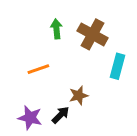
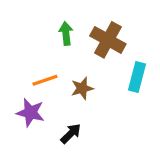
brown star: (79, 95) -> (82, 88), moved
purple star: (30, 118) -> (30, 113), moved

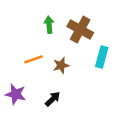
purple star: (30, 113) -> (16, 94), moved

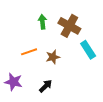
cyan rectangle: (102, 57) -> (88, 50), turned -48

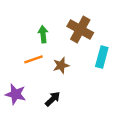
green arrow: (42, 22) -> (43, 34), moved
cyan rectangle: (88, 50) -> (102, 57), turned 48

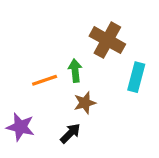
green arrow: (43, 34) -> (75, 71), moved
brown star: (61, 65) -> (85, 103), moved

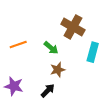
green arrow: (75, 71) -> (51, 48), turned 136
orange line: (45, 80) -> (18, 44), moved

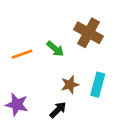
green arrow: (51, 48) -> (55, 49), moved
cyan rectangle: (93, 52) -> (98, 85), moved

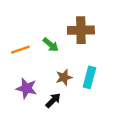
brown cross: (88, 33) -> (81, 30), turned -30
purple star: (17, 105) -> (27, 88), moved

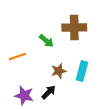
orange line: (20, 50) -> (17, 56), moved
purple star: (27, 88) -> (24, 95), moved

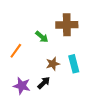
orange line: (17, 56) -> (16, 51), turned -35
cyan rectangle: (82, 71) -> (74, 64), turned -30

